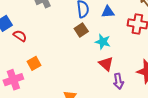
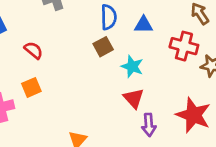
red semicircle: (20, 36) -> (34, 50), moved

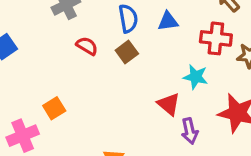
red semicircle: (34, 50) -> (87, 46), moved
cyan star: (132, 66) -> (196, 77), moved

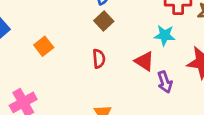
red semicircle: (87, 46) -> (99, 59), moved, turned 60
orange square: (54, 108) -> (44, 46), moved

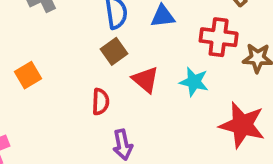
red triangle: (144, 61) -> (145, 80), moved
purple arrow: (165, 82) -> (123, 145), moved

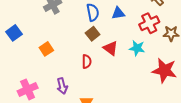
red cross: (219, 37) -> (149, 23), turned -30
purple arrow: (123, 145) -> (62, 86), moved

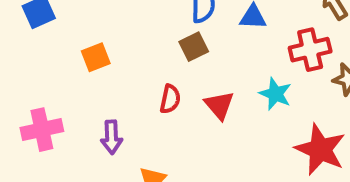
red triangle: (111, 48) -> (219, 105), moved

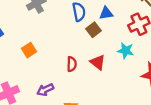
brown square: (194, 47) -> (94, 30), moved
purple arrow: (112, 137) -> (45, 90), turned 77

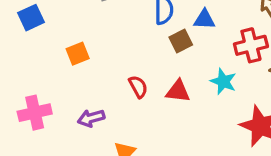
red triangle: (98, 62) -> (178, 91), turned -42
red semicircle: (72, 64) -> (138, 87), turned -40

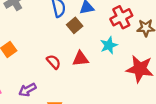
cyan star: (223, 81) -> (109, 45), turned -30

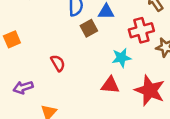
red triangle: (80, 59) -> (110, 85), moved

